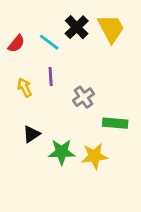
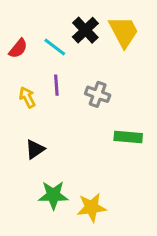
gray cross: (84, 97) -> (98, 94), moved, turned -35
green star: (62, 152) -> (53, 195), moved
yellow star: (94, 156) -> (91, 207), moved

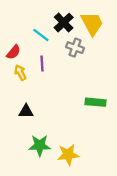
red semicircle: (18, 48) -> (14, 52), moved
gray cross: (98, 94) -> (75, 48), moved
black triangle: (35, 149) -> (26, 111), turned 35

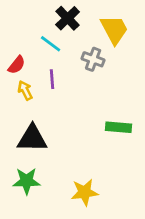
black cross: (64, 23) -> (68, 18), moved
black triangle: (26, 111) -> (32, 139), size x1.6
green star: (40, 145) -> (27, 181), moved

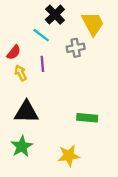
gray cross: (93, 59) -> (76, 48), turned -30
green rectangle: (118, 127) -> (87, 118), moved
green star: (27, 181) -> (22, 146), turned -30

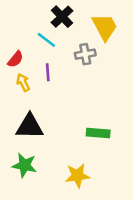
green star: (22, 146) -> (24, 165), turned -30

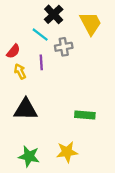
gray cross: (85, 54) -> (64, 47), moved
green star: (24, 165) -> (29, 156), moved

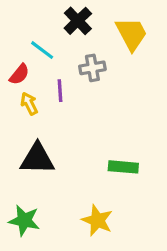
cyan line: (40, 35) -> (42, 50), moved
yellow star: (67, 152) -> (97, 220), turned 30
green star: (29, 156) -> (24, 220), moved

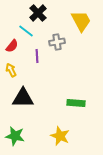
black cross: (78, 21) -> (38, 13), moved
yellow arrow: (29, 104) -> (11, 70), moved

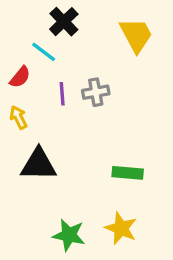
gray cross: (57, 42) -> (96, 92), moved
green star: (15, 136) -> (69, 235), moved
yellow star: (60, 136) -> (121, 228), moved

